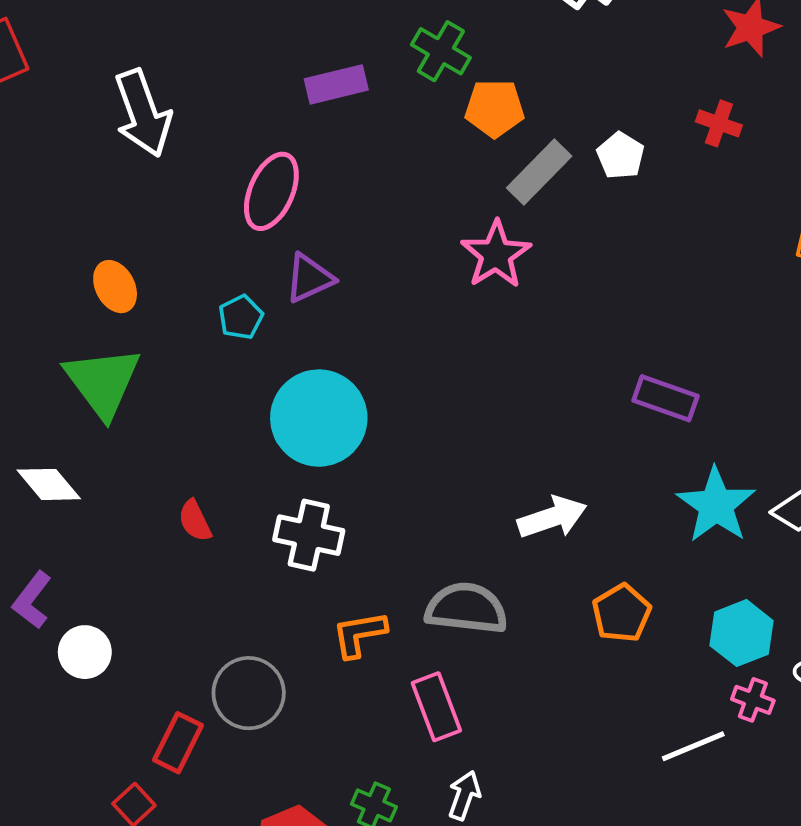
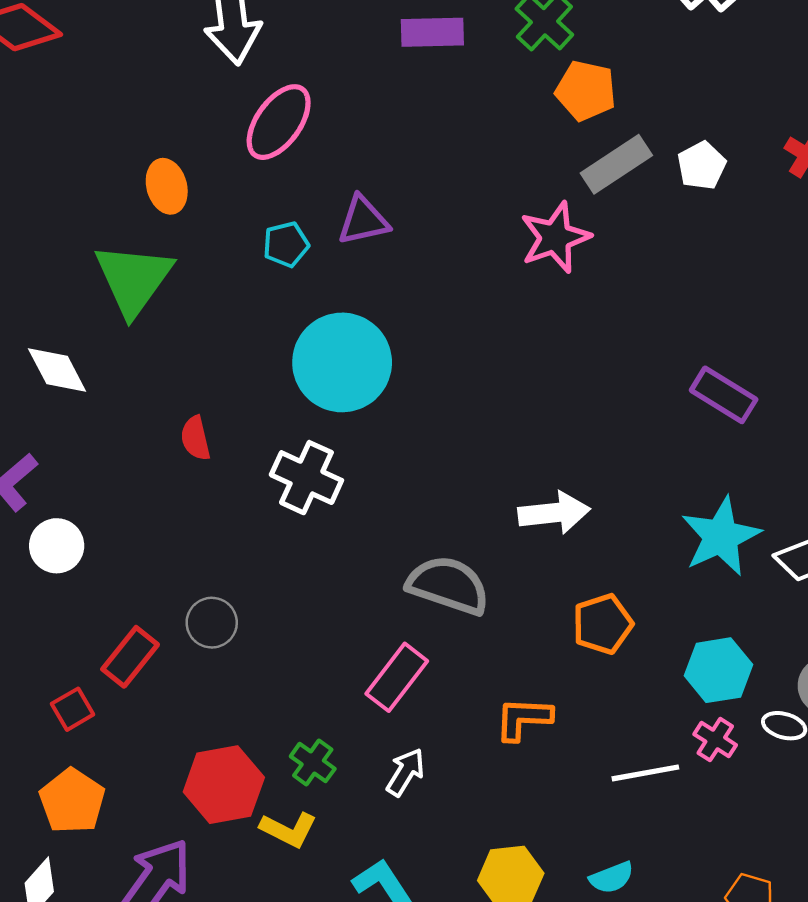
pink ellipse: (271, 191) -> (279, 122), moved
purple rectangle: (666, 398) -> (724, 395), moved
orange L-shape: (359, 634) -> (523, 719), moved
gray circle: (249, 693) -> (212, 623), size x0.7
pink rectangle: (436, 707) -> (397, 677), turned 46

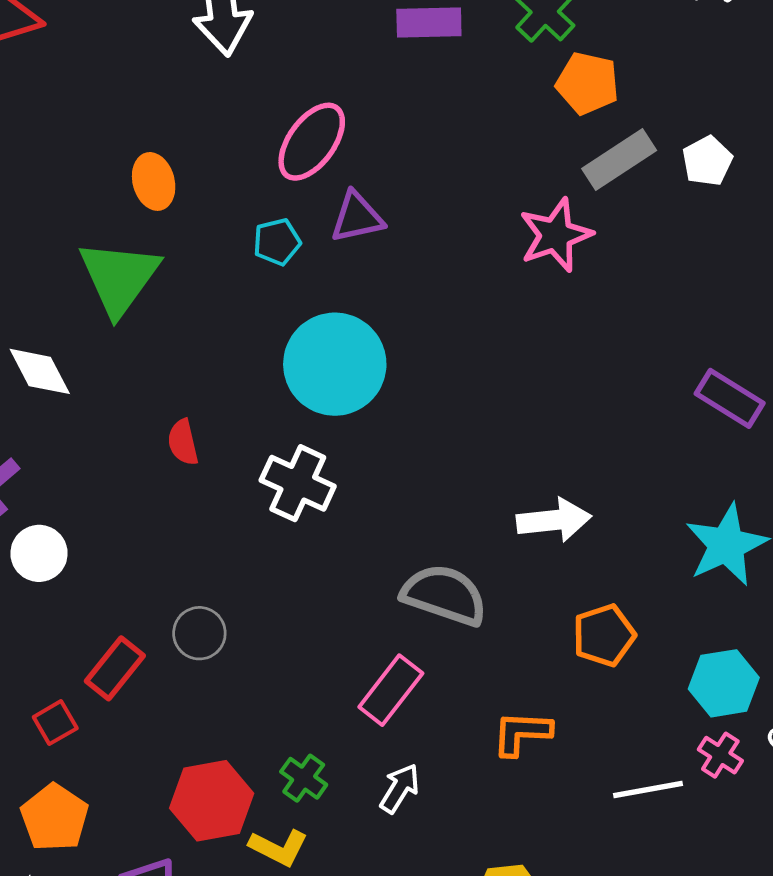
pink ellipse: (279, 122) -> (312, 142), moved

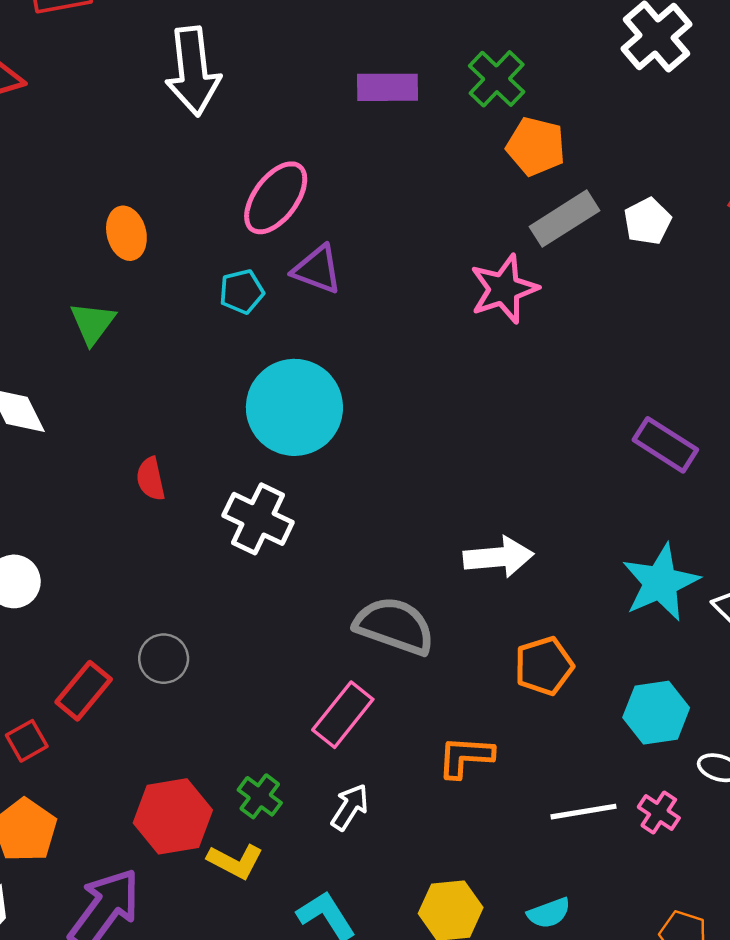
purple triangle: (357, 217) -> (317, 269), turned 32
green triangle: (119, 278) -> (93, 323), size x0.6
pink cross: (720, 755) -> (659, 813), moved

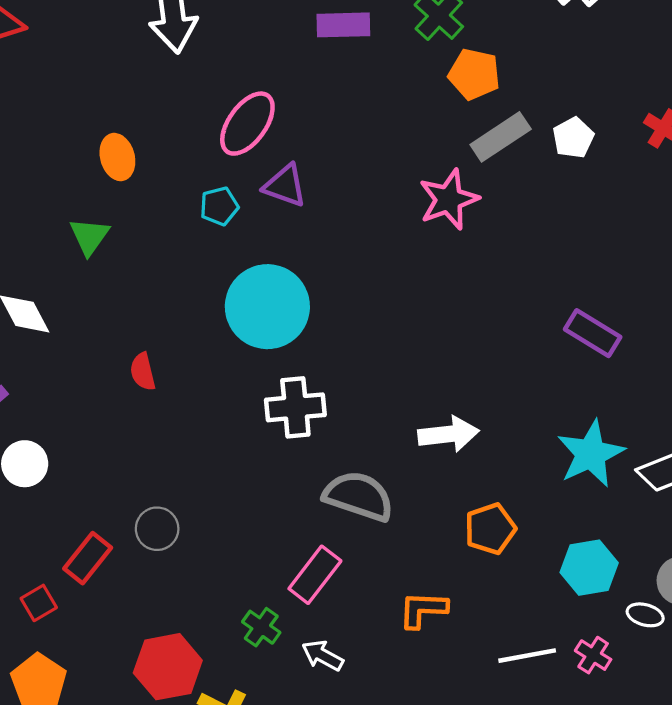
white cross: (258, 519) -> (295, 407), moved, turned -30
green cross: (260, 796) -> (261, 627), moved
white arrow: (350, 807) -> (323, 656), turned -93

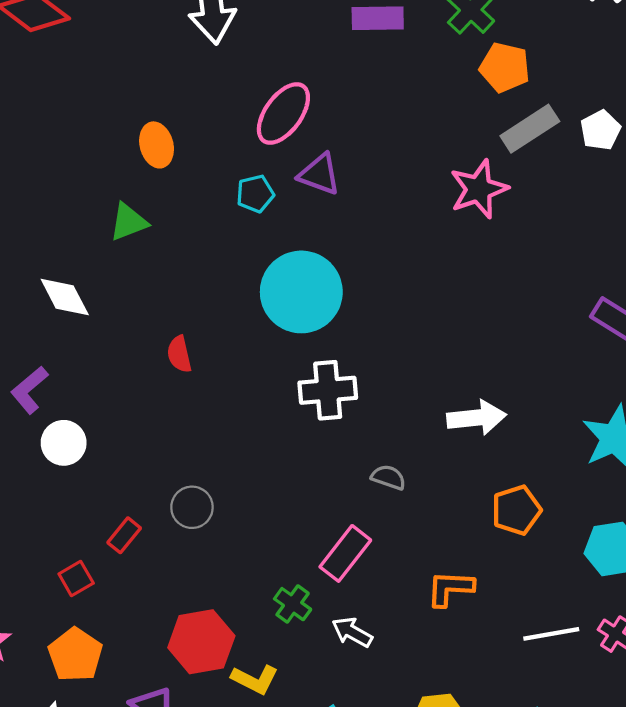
green triangle: (89, 236) -> (129, 222), turned 33
gray semicircle: (359, 496) -> (388, 477), size x0.5
red rectangle: (88, 558) -> (124, 535), size x0.7

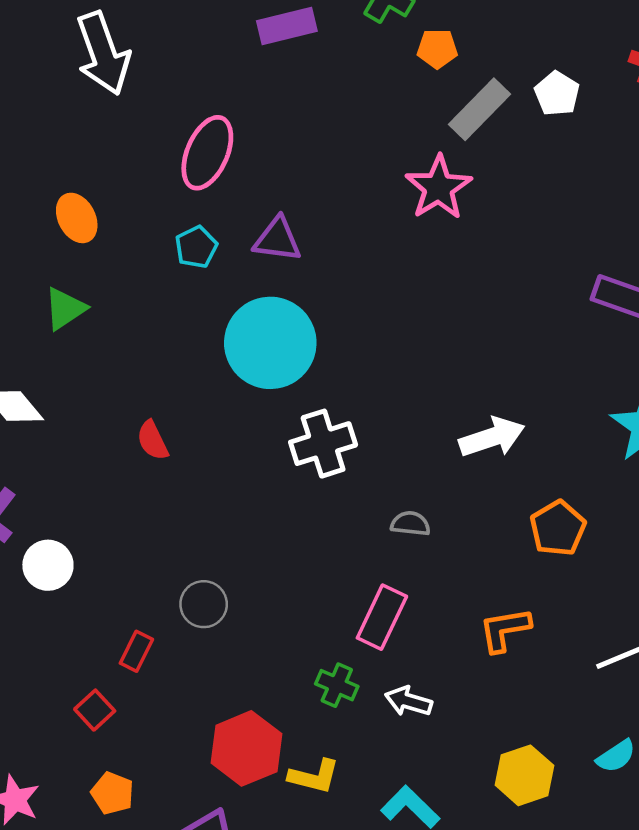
orange pentagon: (505, 67) -> (437, 49), size x0.7
purple triangle: (319, 174) -> (277, 239), moved
orange pentagon: (75, 655) -> (112, 793), size x0.7

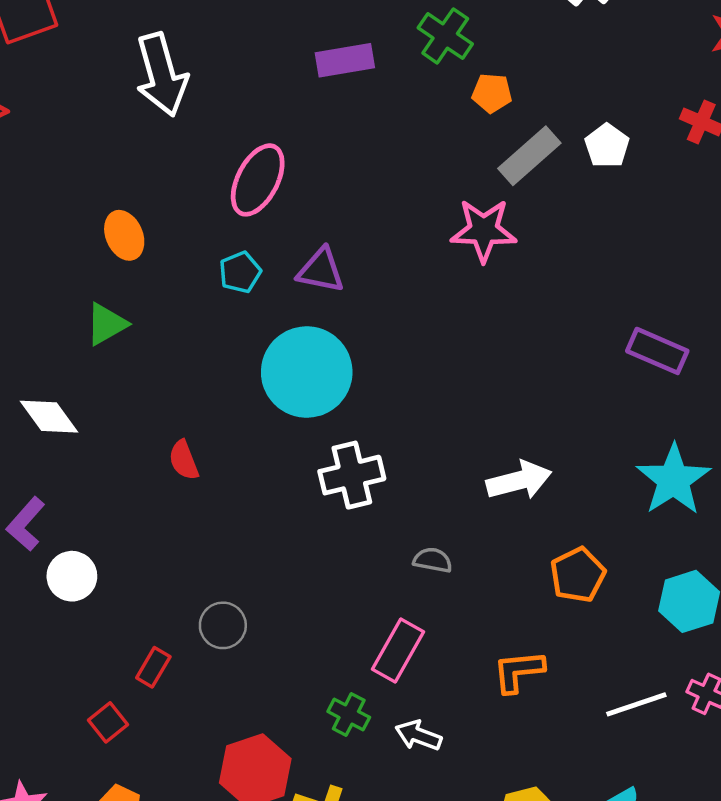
pink star: (439, 188) -> (484, 230), turned 30

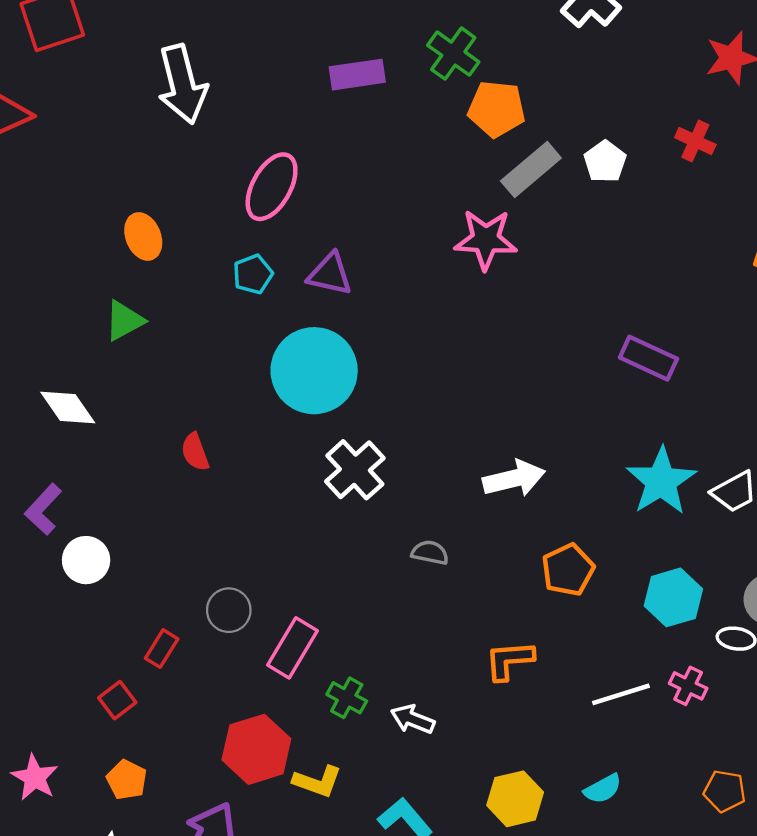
orange pentagon: (492, 93) -> (497, 109), size x1.5
white cross: (352, 475) -> (355, 470), turned -30
pink rectangle: (398, 650) -> (292, 648), moved

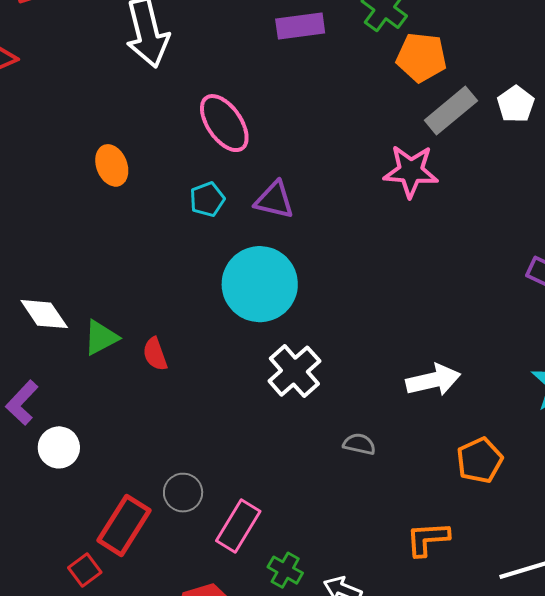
pink ellipse: (272, 187) -> (224, 123), turned -64
green triangle: (124, 321) -> (101, 337), moved
red rectangle: (162, 649) -> (124, 525), size x1.8

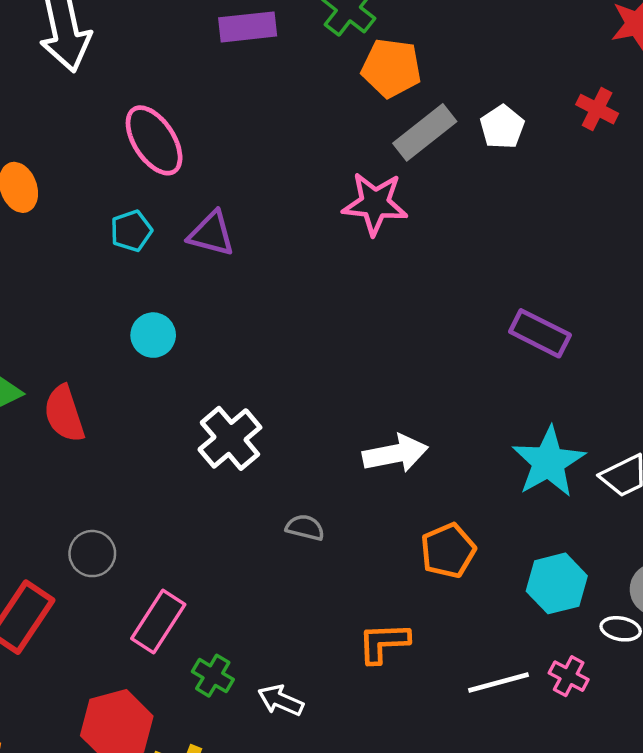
cyan circle: (260, 284) -> (153, 335), moved, size x0.5
red semicircle: (155, 354) -> (64, 414), size x1.4
gray circle: (183, 493) -> (92, 554), moved

